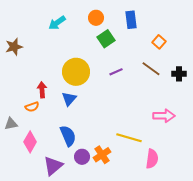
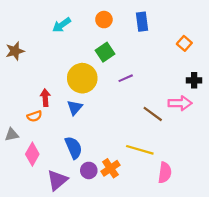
green square: (106, 39) -> (105, 52), moved
orange square: (159, 42) -> (184, 43), moved
brown line: (151, 69) -> (153, 114), moved
pink arrow: (164, 116) -> (180, 103), moved

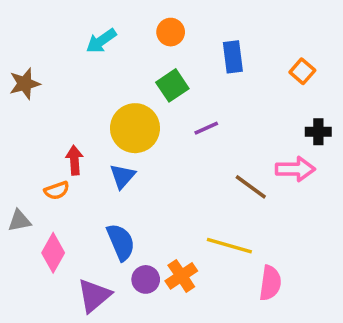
blue rectangle: (142, 22) -> (233, 57), moved

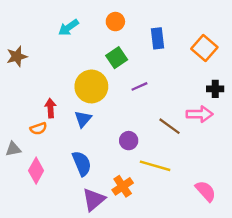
orange square: (302, 71) -> (204, 48), size x1.5
purple circle: (146, 279) -> (129, 141), moved
pink semicircle: (270, 283) -> (206, 191), moved, turned -50
purple triangle: (94, 295) -> (94, 200), moved

